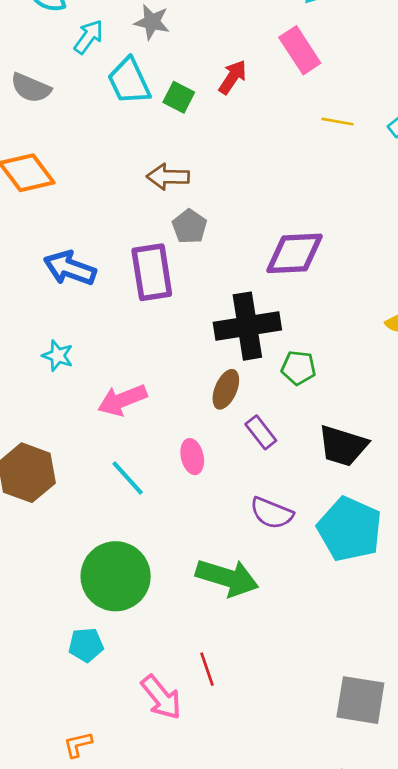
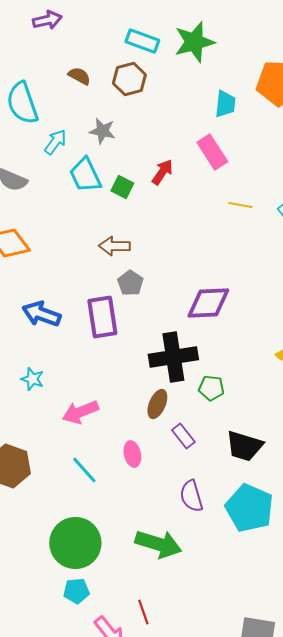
purple semicircle: (272, 513) -> (191, 496), turned 52
cyan pentagon: (86, 645) -> (76, 591), moved

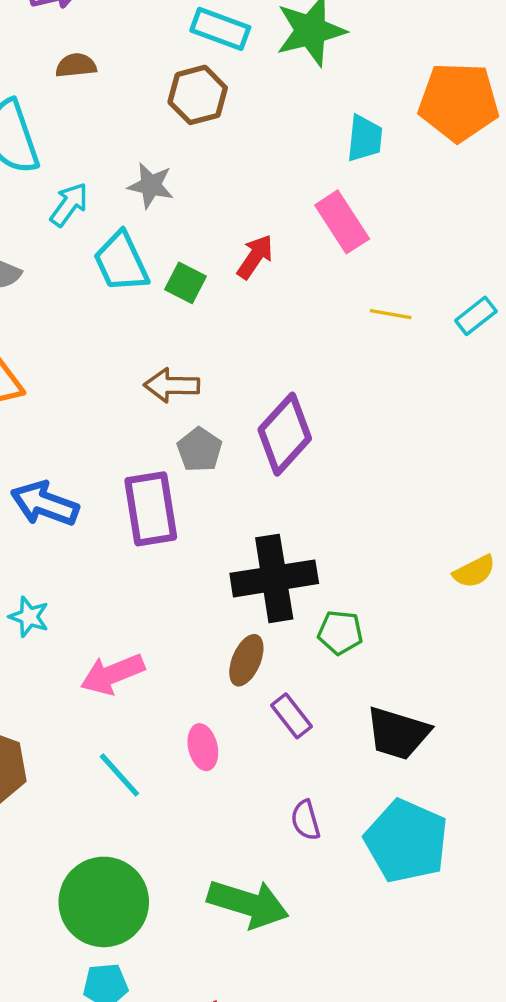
brown semicircle: (79, 76) -> (76, 65), moved, turned -35
purple diamond: (208, 303) -> (285, 434), moved, turned -45
purple semicircle: (191, 496) -> (306, 820), size x0.7

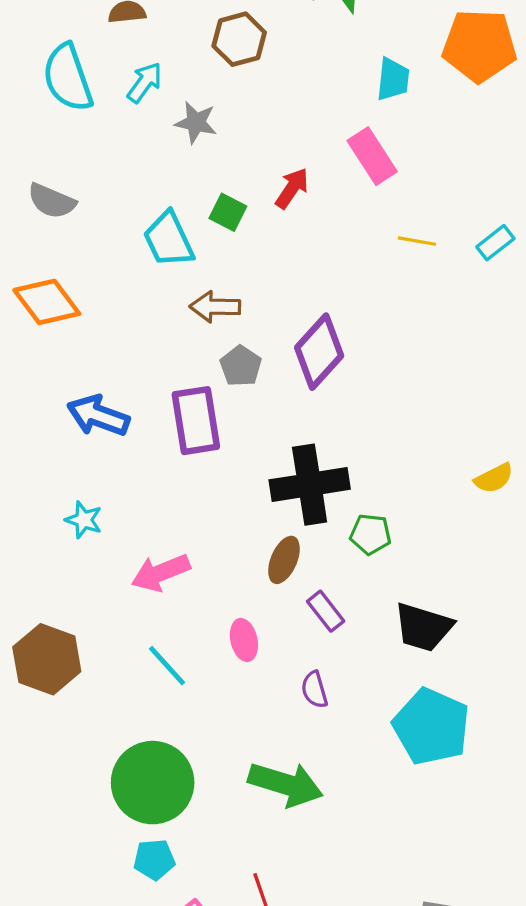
cyan arrow: (69, 205) -> (145, 82), moved
cyan trapezoid: (121, 262) -> (169, 239), moved
purple semicircle: (306, 820) -> (314, 690), moved

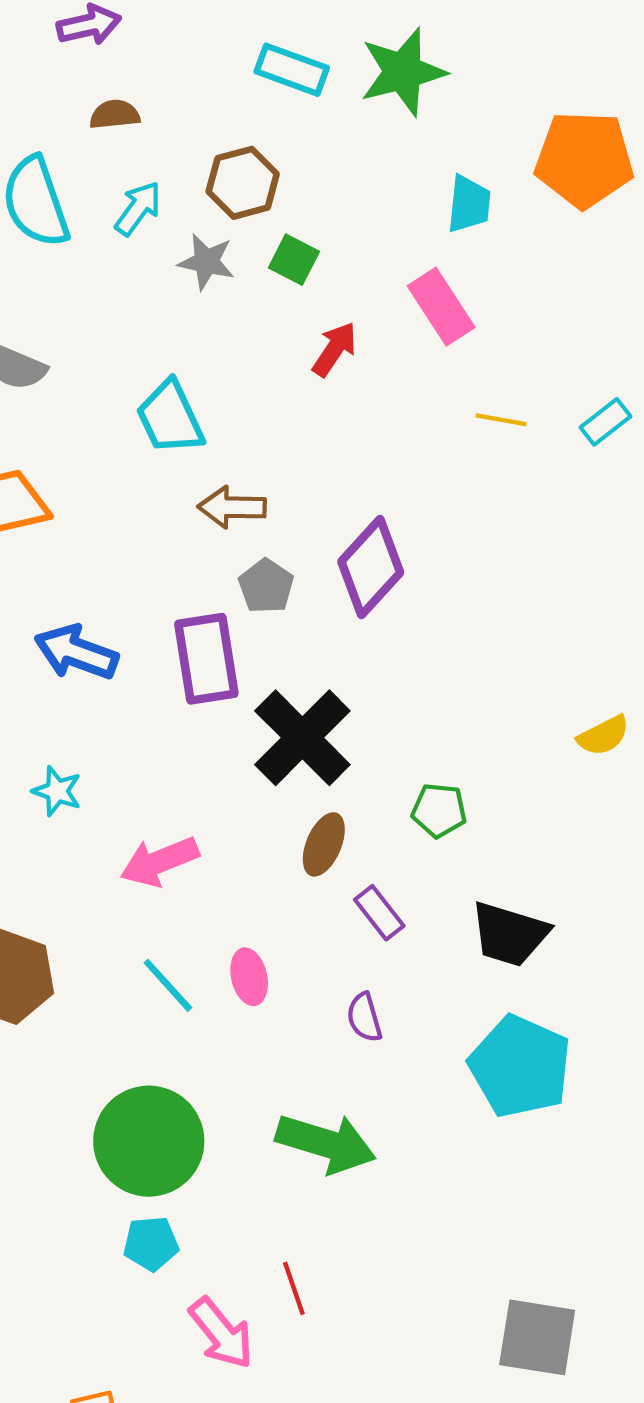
brown hexagon: (239, 39) -> (243, 183), moved
green square: (228, 212) -> (294, 260), moved
black cross: (310, 485) -> (302, 738), moved, turned -36
pink ellipse: (244, 640) -> (249, 977), moved

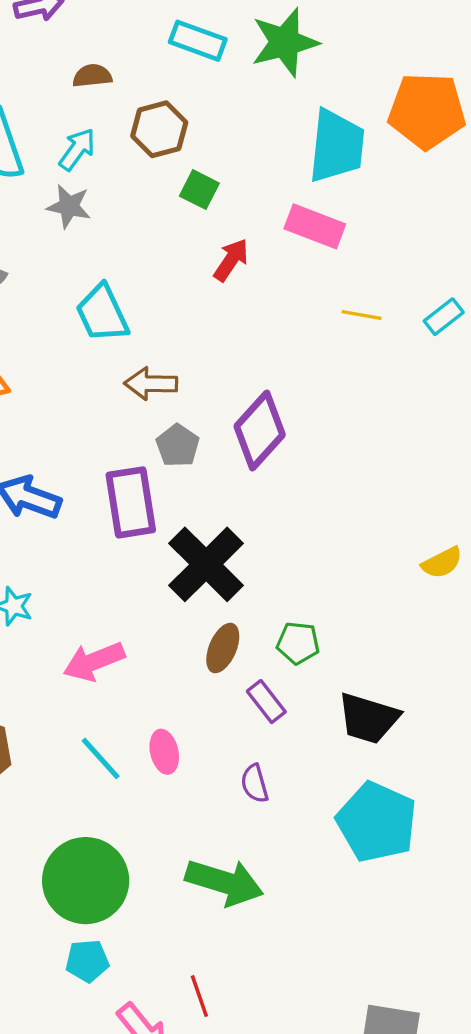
brown semicircle: (115, 115) -> (92, 76), moved
cyan trapezoid: (469, 204) -> (337, 146), size x1.6
gray star: (206, 262) -> (69, 206), moved
pink rectangle: (441, 307) -> (315, 226), turned -36
green pentagon: (439, 810) -> (298, 643), moved

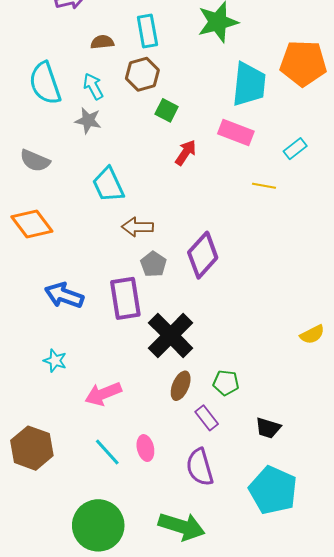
cyan rectangle: (198, 41) -> (147, 31), moved, turned 60
cyan arrow: (77, 149) -> (93, 86), turned -64
cyan rectangle: (444, 317) -> (295, 149), moved
black trapezoid: (368, 718) -> (268, 428), size x0.7
purple semicircle: (255, 784) -> (200, 467), size x1.6

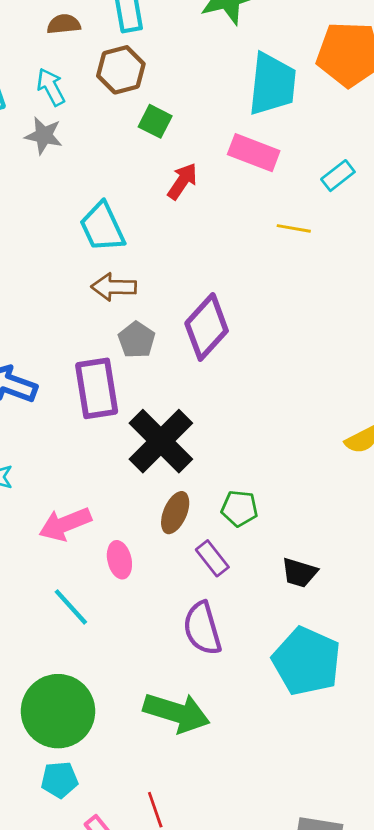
cyan trapezoid: (108, 185) -> (102, 227), moved
pink ellipse: (145, 448) -> (119, 560), moved

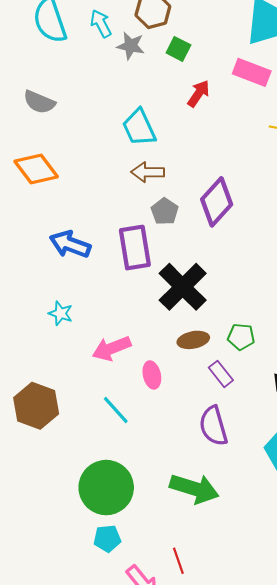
gray star: (44, 136) -> (131, 46), moved
brown ellipse: (175, 513) -> (193, 340), turned 56

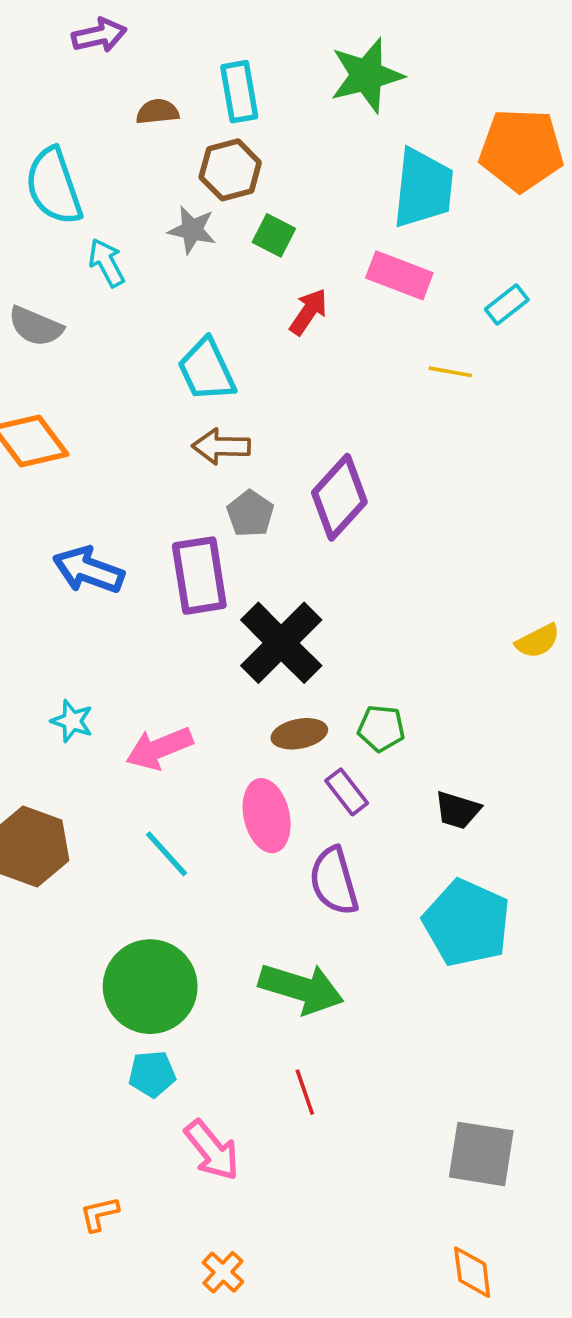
cyan arrow: (101, 23) -> (107, 263), moved
cyan star: (61, 313) -> (72, 721), moved
pink ellipse: (152, 375) -> (267, 816), moved, size x1.5
red line: (178, 561) -> (305, 1092), moved

